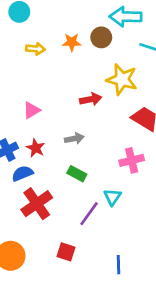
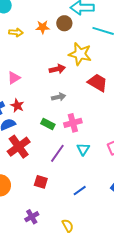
gray arrow: (74, 138) -> (59, 97), moved
pink cross: (132, 160) -> (73, 123), moved
cyan triangle: (112, 197) -> (83, 149), moved
blue line: (118, 265) -> (80, 191), turned 56

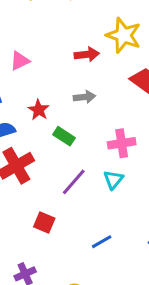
red star: (17, 106) -> (39, 110), moved
pink cross: (73, 123) -> (122, 143), moved

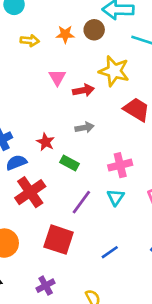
pink triangle: (20, 61) -> (57, 77), moved, turned -30
red square: (44, 222) -> (59, 240), size x1.6

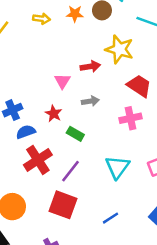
pink triangle: (57, 77) -> (62, 81), moved
pink cross: (120, 165) -> (130, 118), moved
cyan triangle: (116, 197) -> (117, 167), size x1.5
purple line: (81, 202) -> (70, 171), moved

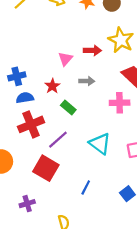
cyan triangle: (117, 167) -> (100, 144), turned -40
blue line: (110, 218) -> (86, 188), turned -40

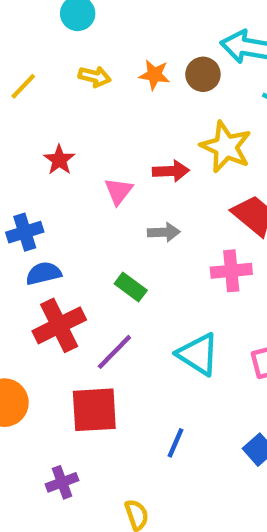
red star: (52, 86) -> (59, 160), moved
red square: (46, 168) -> (94, 410), turned -30

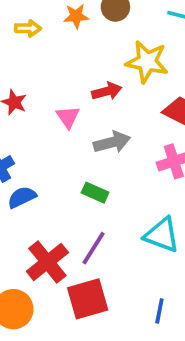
gray arrow: (164, 232) -> (112, 142), size x1.4
red cross: (59, 325) -> (47, 262), moved

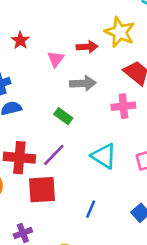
red cross: (47, 262) -> (19, 158), turned 32

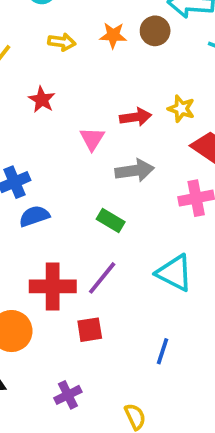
yellow star: (120, 32) -> (181, 109), moved, size x0.6
red star: (20, 40) -> (42, 100), moved
red square: (42, 190) -> (90, 330), size x0.6

